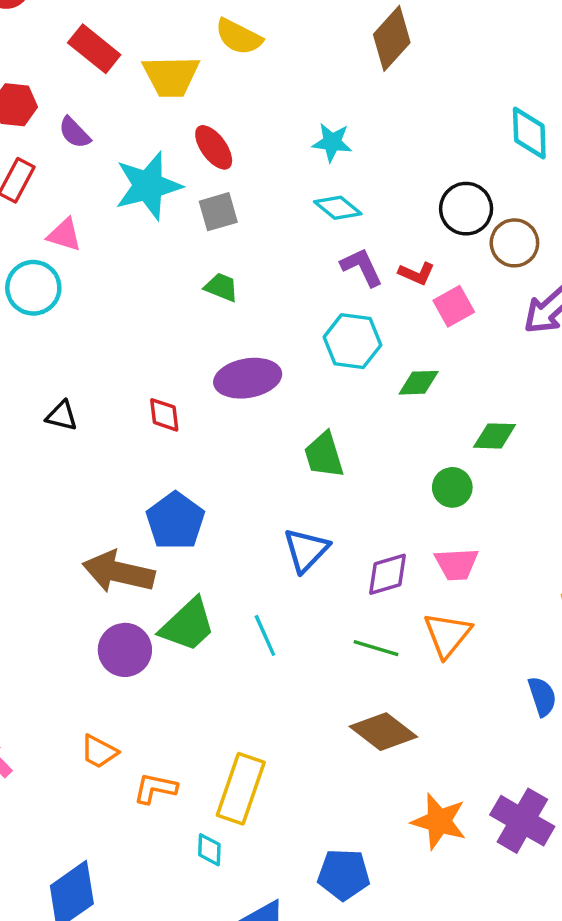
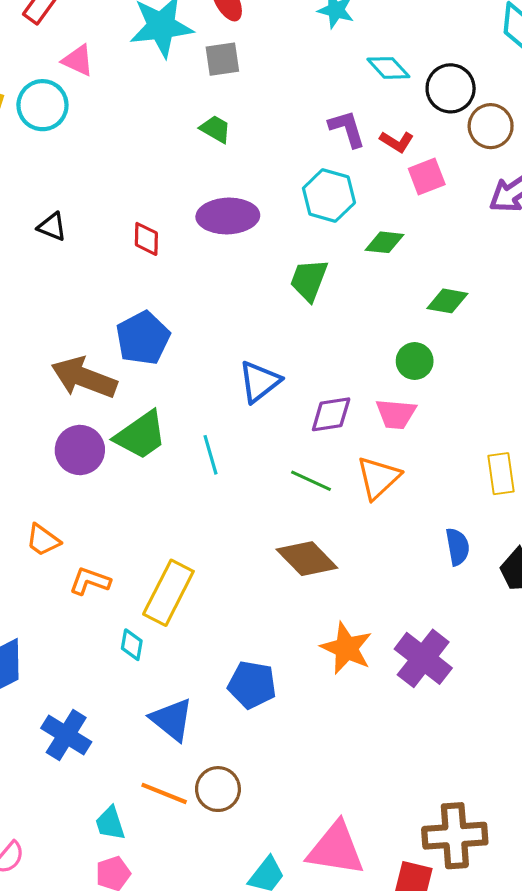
cyan diamond: (338, 208) -> (388, 68), moved
green trapezoid: (324, 455) -> (309, 280), moved, turned 30
green circle: (452, 487) -> (415, 361), moved

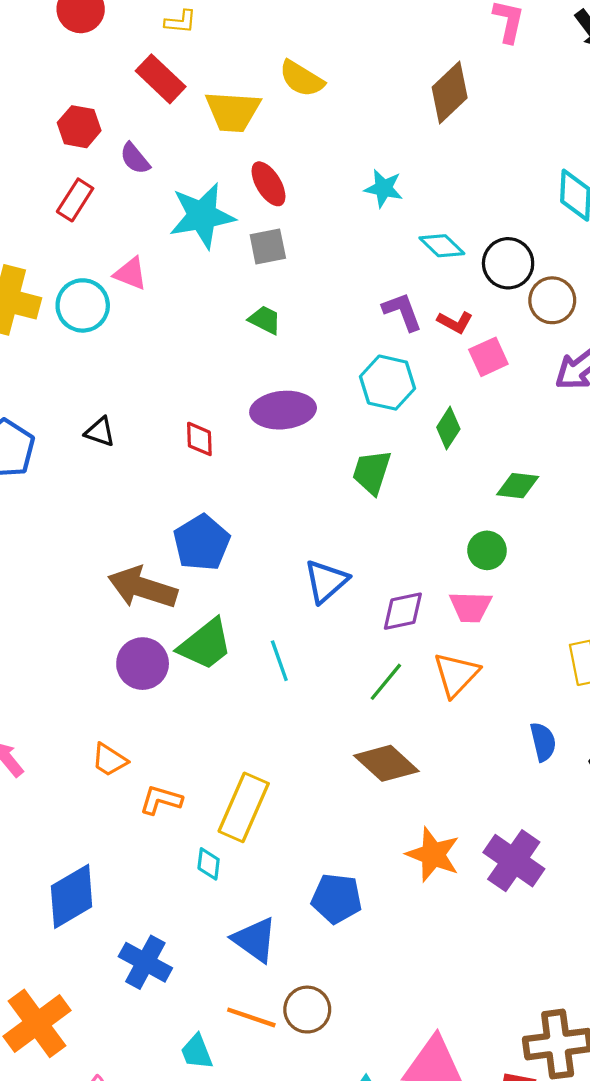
pink triangle: (78, 60) -> (130, 274), moved
green diamond: (384, 242) -> (448, 428), turned -60
green line: (311, 481) -> (386, 682), turned -72

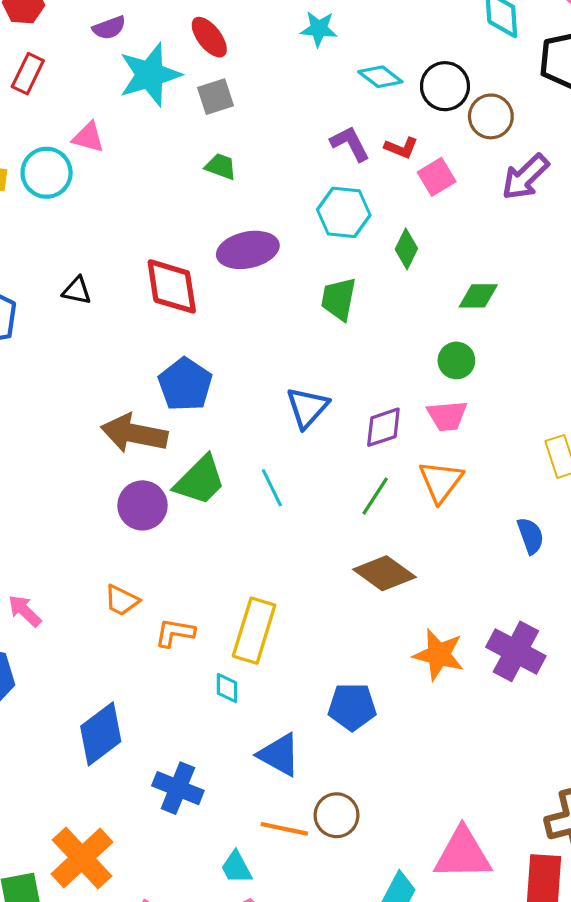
purple semicircle: (135, 158) -> (109, 28), moved, turned -64
red diamond: (199, 439) -> (172, 286), size x1.8

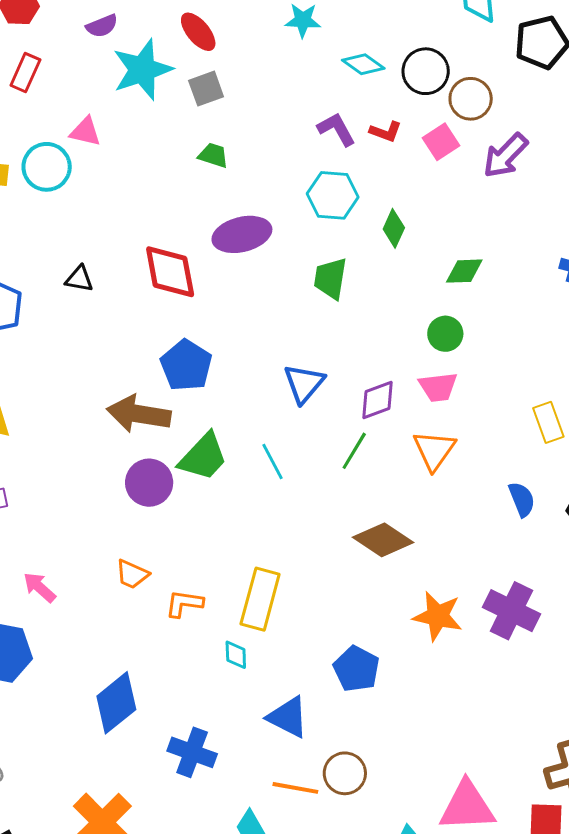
pink square: (437, 177) -> (441, 142), moved
green line: (375, 496) -> (354, 451), moved
blue pentagon: (352, 707) -> (356, 669), turned 30

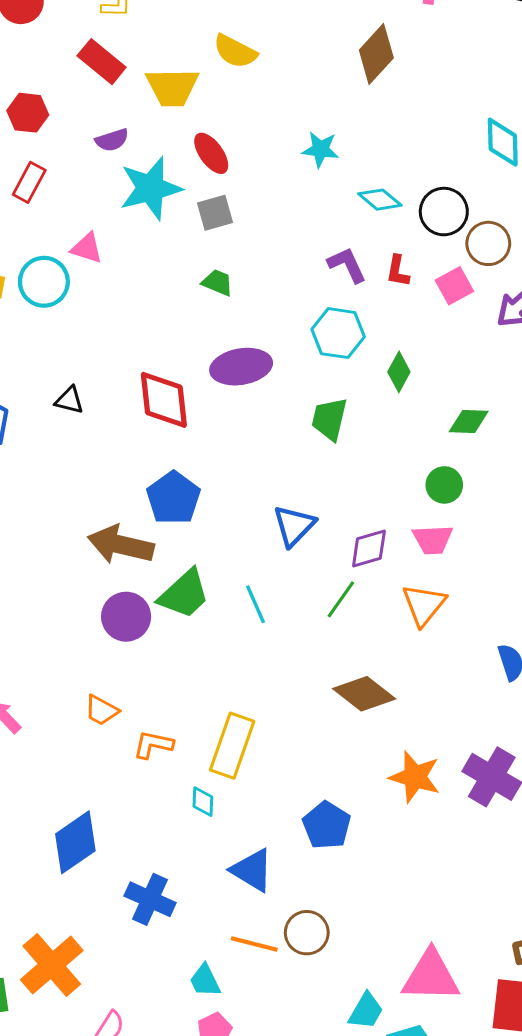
red L-shape: (386, 132) -> (398, 271), turned 76

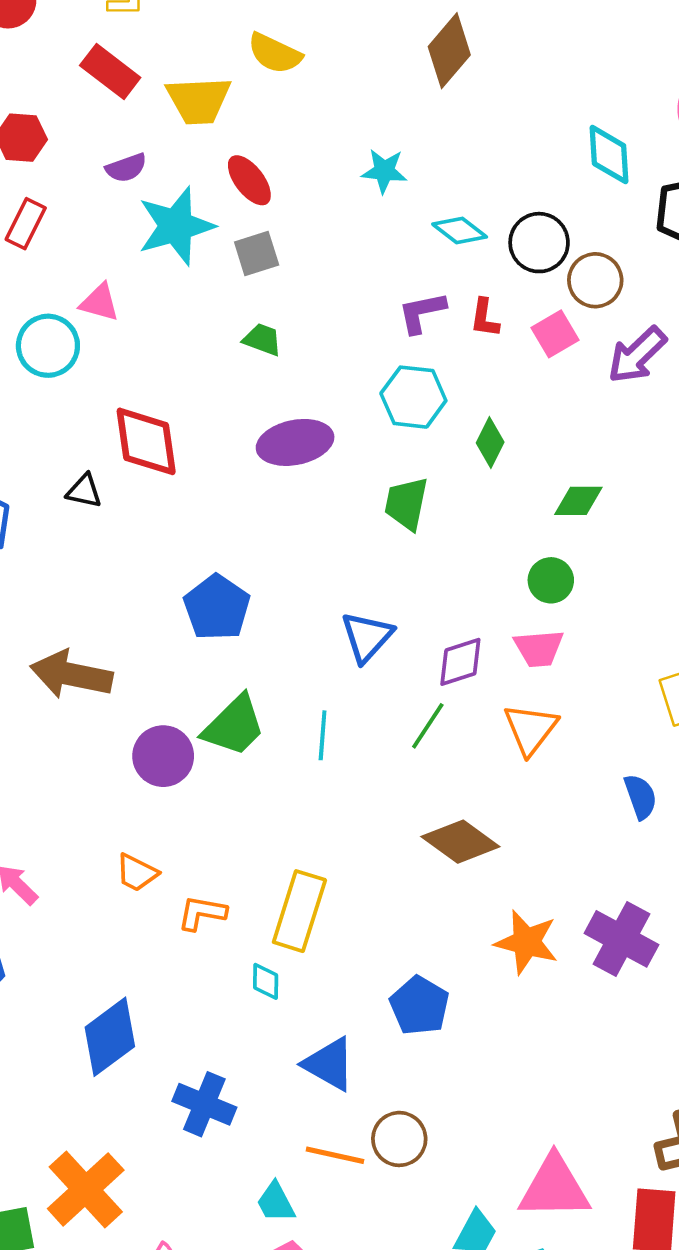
purple L-shape: (347, 265) -> (422, 312), turned -75
red diamond: (164, 400) -> (146, 441), moved
brown arrow: (121, 545) -> (71, 675), moved
cyan line: (255, 604) -> (323, 735), turned 30

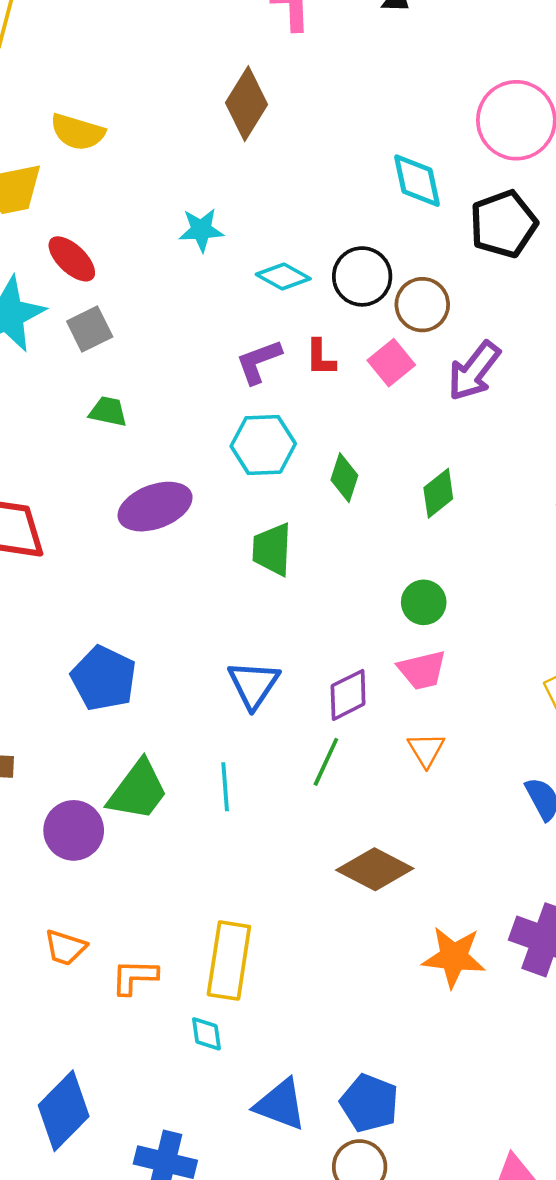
green diamond: (578, 501) -> (438, 493), moved, turned -30
orange triangle: (531, 729) -> (426, 750), size x0.7
blue pentagon: (419, 1006) -> (369, 1103), moved

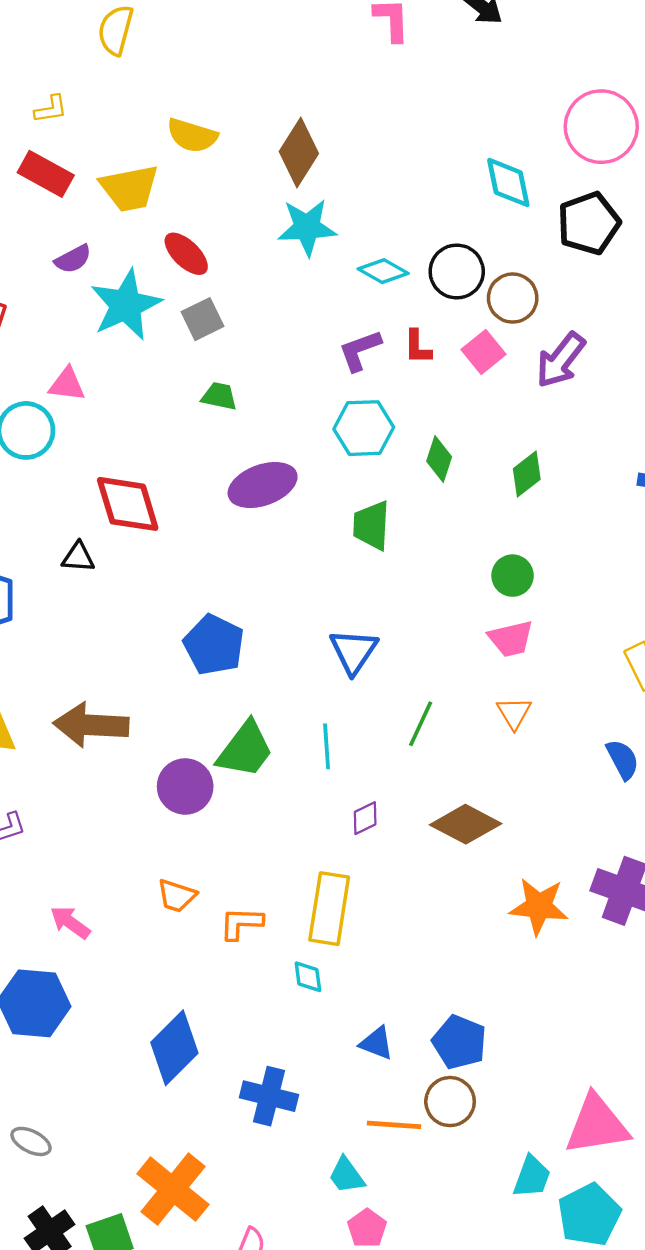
brown diamond: (247, 104) -> (299, 153), moved
cyan star: (201, 230) -> (307, 227), size x1.4
purple diamond: (348, 695) -> (365, 818), moved, size x0.7
blue triangle: (280, 1105) -> (377, 1043), size x0.7

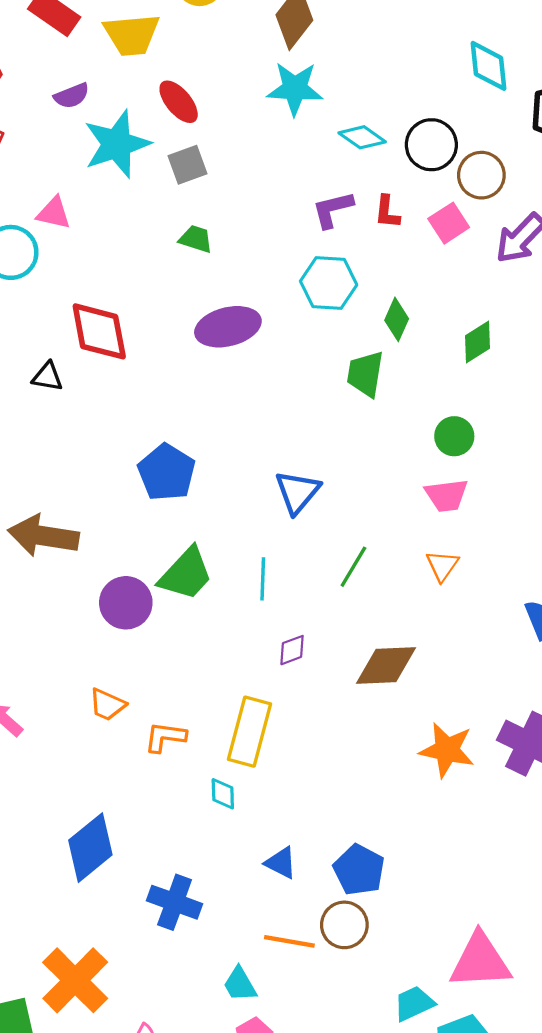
green trapezoid: (371, 525) -> (365, 374), moved
brown diamond: (466, 824) -> (386, 665), turned -36
cyan trapezoid: (532, 1177) -> (414, 1003), turned -141

